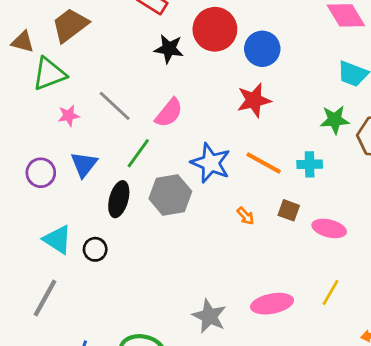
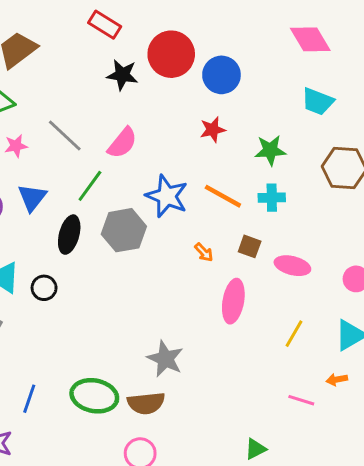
red star: (254, 100) -> (213, 130), size x0.7
green star: (335, 120) -> (270, 150), moved
pink ellipse: (272, 304) -> (233, 301), moved, turned -69

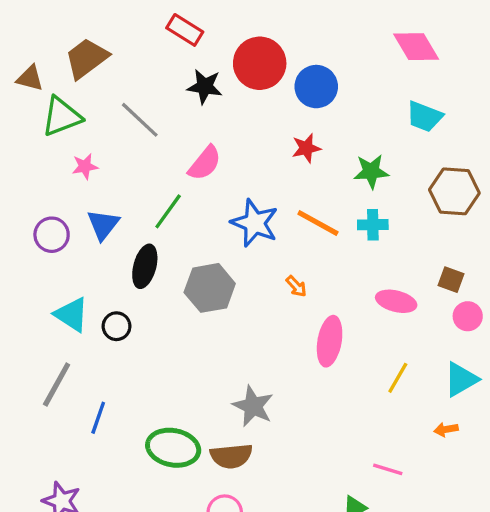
gray line: (65, 136) -> (140, 120), moved
gray hexagon: (124, 230) -> (210, 288), moved
brown square: (250, 246) -> (451, 280), moved
blue line: (29, 399) -> (98, 418), moved
pink line: (301, 400) -> (388, 469), moved

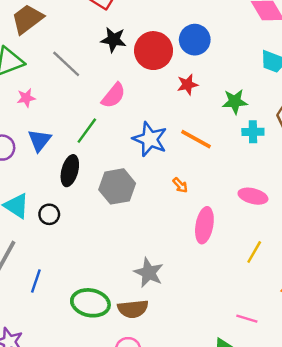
red circle: (260, 63) -> (154, 51), moved
cyan cross: (373, 225) -> (253, 132), moved

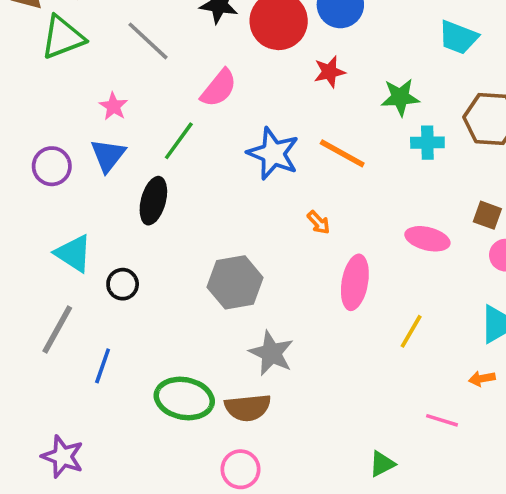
pink star: (26, 98) -> (113, 106), moved, turned -30
gray hexagon: (117, 186) -> (235, 282), moved
black circle: (49, 214) -> (123, 284), moved
yellow line: (254, 252) -> (411, 331), moved
pink line: (247, 319) -> (442, 420), moved

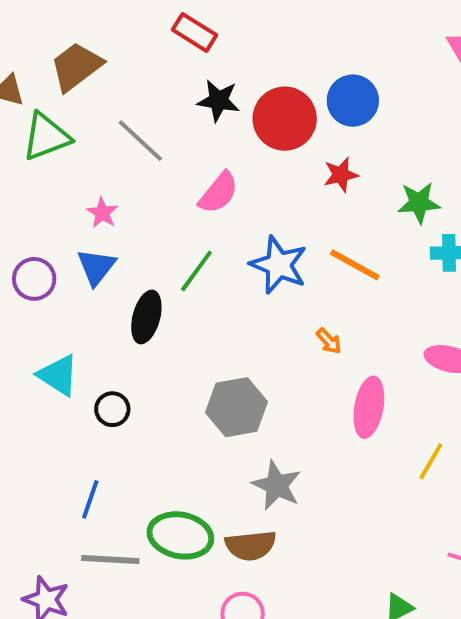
green line: (179, 141) -> (196, 271), moved
gray line: (57, 330) -> (110, 559), moved, turned 64

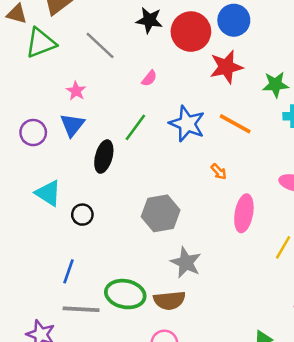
red star: (341, 175) -> (226, 67), size x1.5
pink semicircle: (219, 193) -> (149, 78), size x0.6

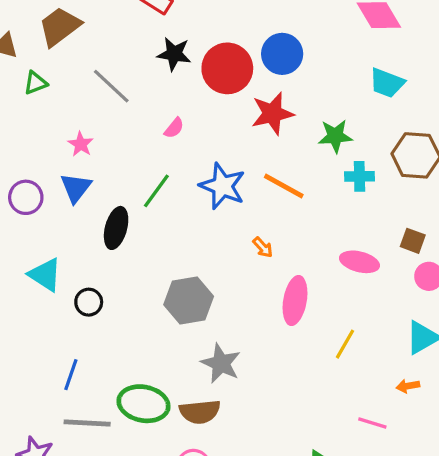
green triangle: (41, 43) -> (35, 83), size x0.6

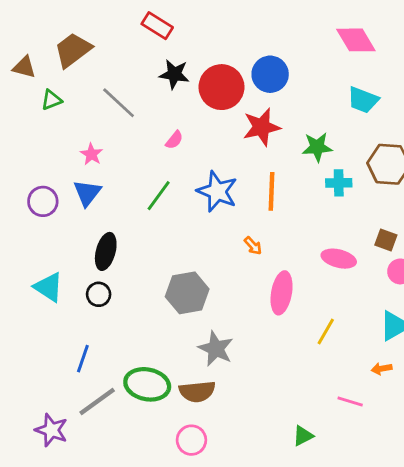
orange line: (284, 186) -> (272, 191), turned 63
black ellipse: (116, 228) -> (106, 251), moved
cyan triangle: (45, 275) -> (49, 287), moved
gray line: (87, 423) -> (97, 402), turned -39

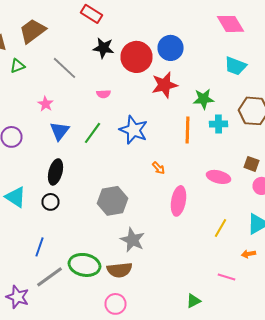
pink semicircle: (174, 140) -> (104, 94), turned 48
orange line: (272, 191) -> (188, 130), moved
blue triangle: (87, 193) -> (60, 131), moved
yellow line: (326, 331) -> (220, 228), moved

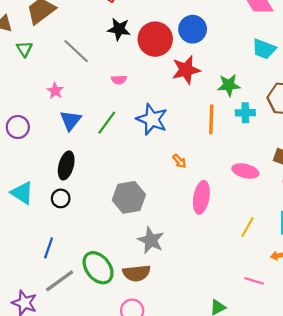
green triangle: (18, 66) -> (24, 49), turned -42
green ellipse: (84, 265) -> (98, 268), turned 40

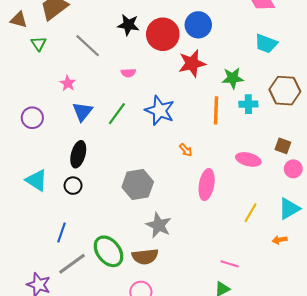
pink line: (254, 281) -> (230, 264), moved

